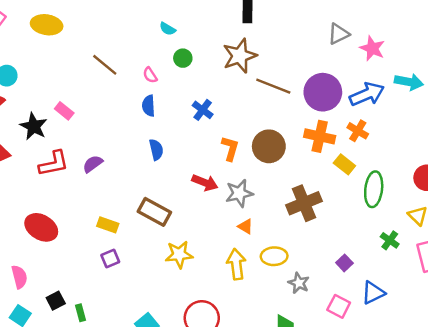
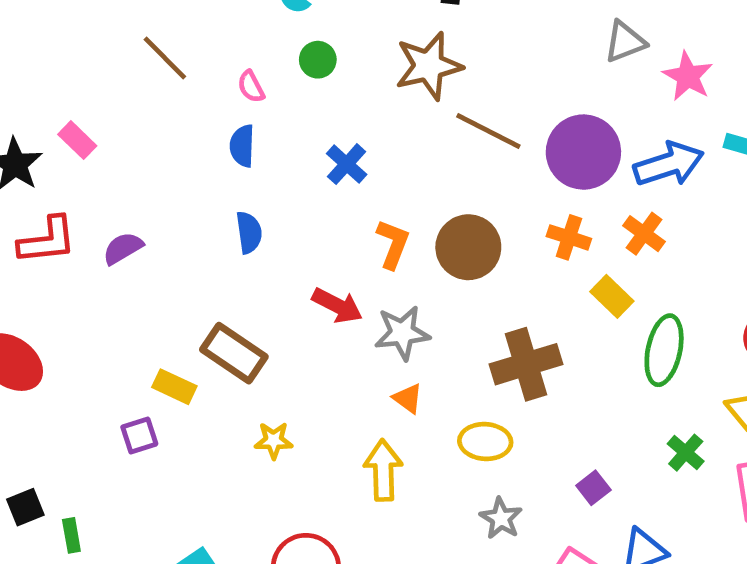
orange cross: (320, 136) -> (569, 237), size x0.7
yellow rectangle: (108, 225) -> (174, 387), moved
yellow star: (179, 254) -> (274, 440), size x0.7
yellow ellipse: (274, 256) -> (485, 442), moved

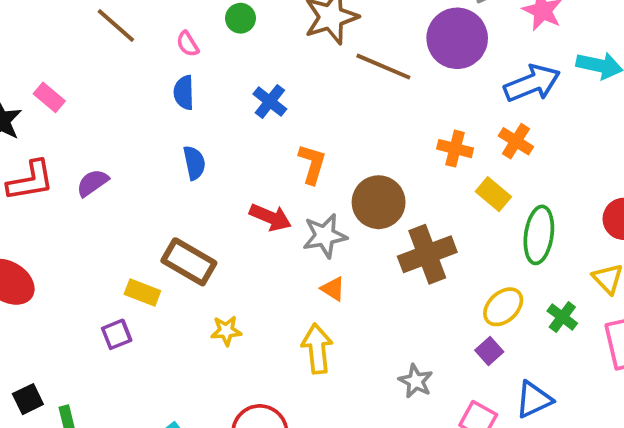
purple circle: (583, 152) -> (457, 38), moved
brown circle: (468, 247) -> (379, 202), moved
yellow ellipse: (485, 442) -> (503, 307), moved, turned -42

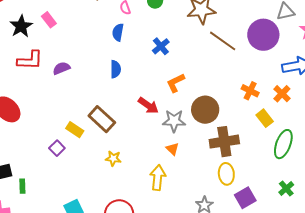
orange L-shape: (312, 164) -> (176, 83), turned -145
yellow ellipse: (503, 307) -> (226, 174), moved, turned -65
purple square: (117, 334) -> (57, 148), turned -35
purple square: (489, 351) -> (245, 198), size x1.5

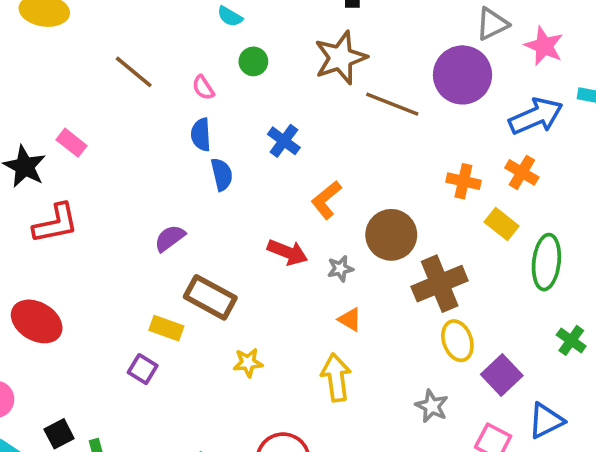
purple semicircle: (61, 68) -> (170, 238), moved
blue semicircle: (116, 69) -> (222, 174), moved
gray star: (174, 121) -> (340, 269), size x0.6

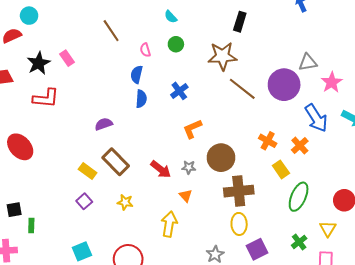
blue arrow: (536, 116) -> (316, 118), turned 64
red arrow: (287, 252) -> (161, 169), moved
purple square: (143, 369) -> (84, 201), moved

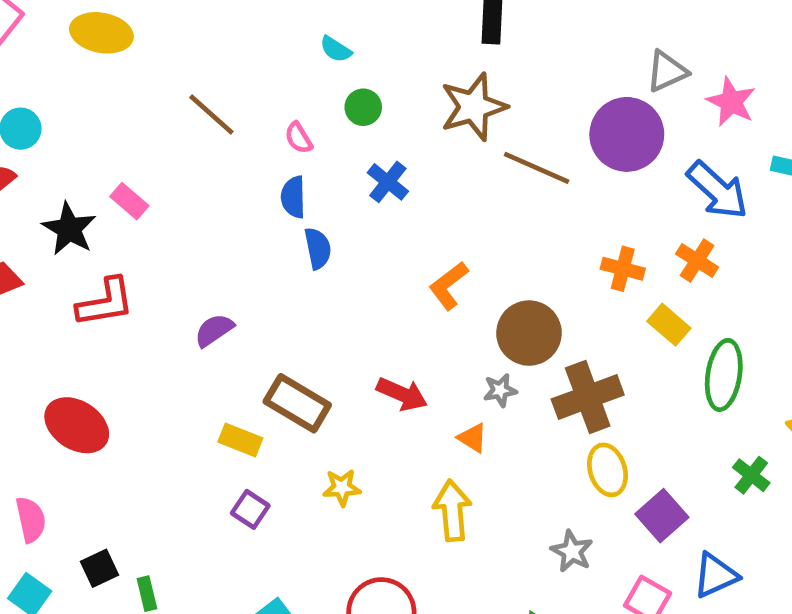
blue cross: (179, 91) -> (388, 182), moved
purple semicircle: (104, 124) -> (214, 330), moved
gray star: (189, 167) -> (500, 390), moved

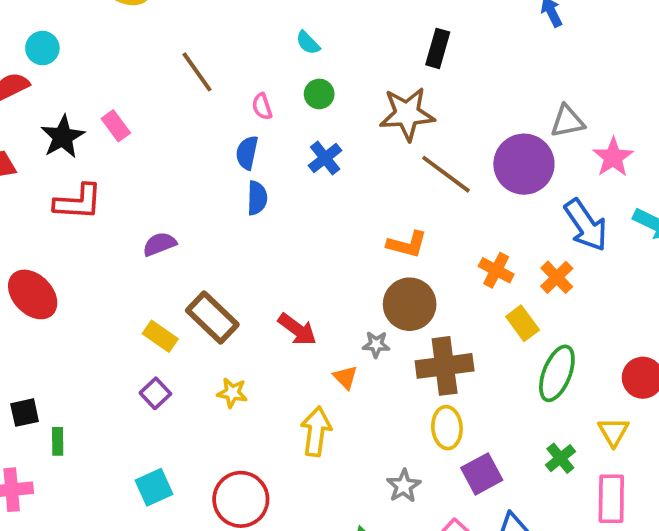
orange L-shape: (449, 286) -> (407, 244), moved, turned -141

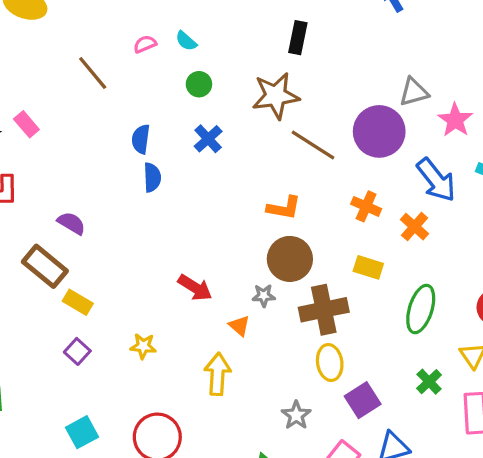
pink semicircle: (262, 106) -> (145, 44), moved, turned 90
purple semicircle: (159, 244) -> (71, 223), turned 56
orange cross: (496, 270) -> (366, 206), moved
brown rectangle: (212, 318) -> (45, 266), moved
yellow rectangle: (523, 323) -> (368, 267), moved, turned -32

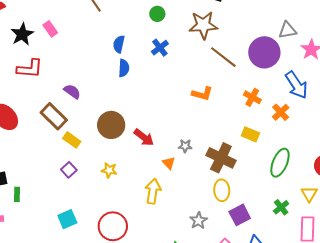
brown circle: (290, 259) -> (111, 125), moved
brown cross: (324, 310) -> (221, 158), turned 32

